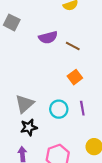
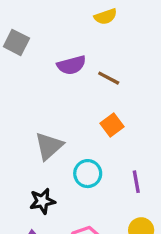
gray triangle: (25, 104) -> (49, 146), moved
purple line: (82, 108) -> (136, 182), moved

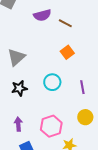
gray triangle: (49, 146) -> (16, 57), moved
black star: (42, 201) -> (19, 88), moved

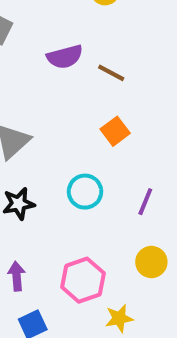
purple line: (82, 87) -> (145, 202), turned 32

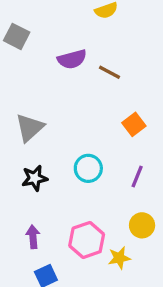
orange square: (115, 131) -> (134, 124), moved
yellow star: (119, 318) -> (119, 258), moved

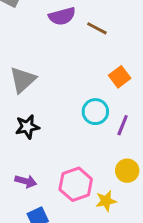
cyan circle: (88, 168) -> (95, 112), moved
purple arrow: (33, 237) -> (26, 181), turned 110

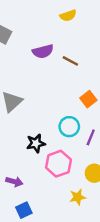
black star: (27, 127) -> (36, 143), moved
pink hexagon: (76, 184) -> (58, 164), moved

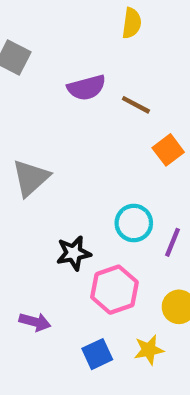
yellow semicircle: (68, 16) -> (132, 23), turned -63
orange square: (88, 99) -> (168, 150), moved
blue square: (24, 210) -> (97, 354), moved

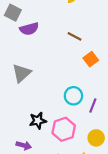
purple semicircle: (87, 88) -> (29, 29), moved
black star: (74, 253) -> (38, 121), moved

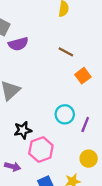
black star: (38, 121) -> (23, 130), moved
pink hexagon: (64, 129) -> (41, 150), moved

